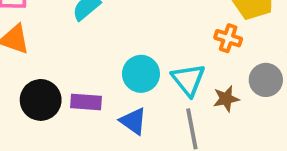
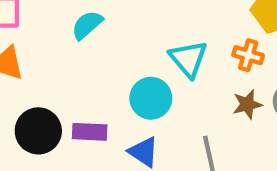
cyan triangle: (188, 80) -> (188, 59), moved
brown star: (226, 99) -> (247, 104), moved

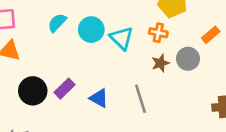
cyan circle: (151, 98) -> (91, 30), moved
purple rectangle: (90, 132) -> (65, 89), turned -42

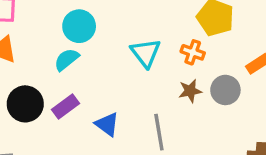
cyan semicircle: (57, 23) -> (67, 59), moved
cyan circle: (91, 30) -> (79, 26), moved

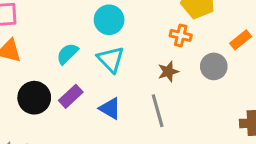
cyan circle: (79, 26) -> (109, 20), moved
cyan triangle: (146, 53) -> (111, 59), moved
brown star: (190, 91) -> (168, 72), moved

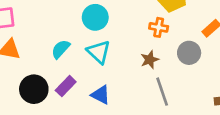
gray line: (158, 111) -> (162, 92), moved

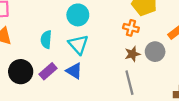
cyan semicircle: (61, 49) -> (46, 39), turned -42
brown star: (150, 60) -> (132, 54), moved
blue triangle: (101, 95) -> (74, 71), moved

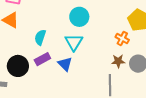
cyan semicircle: (46, 39) -> (40, 37), moved
black circle: (21, 72) -> (18, 66), moved

